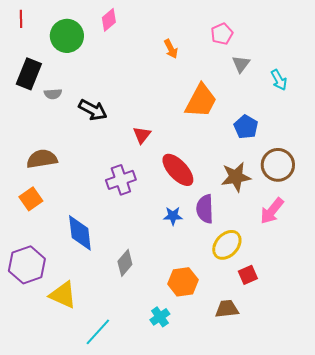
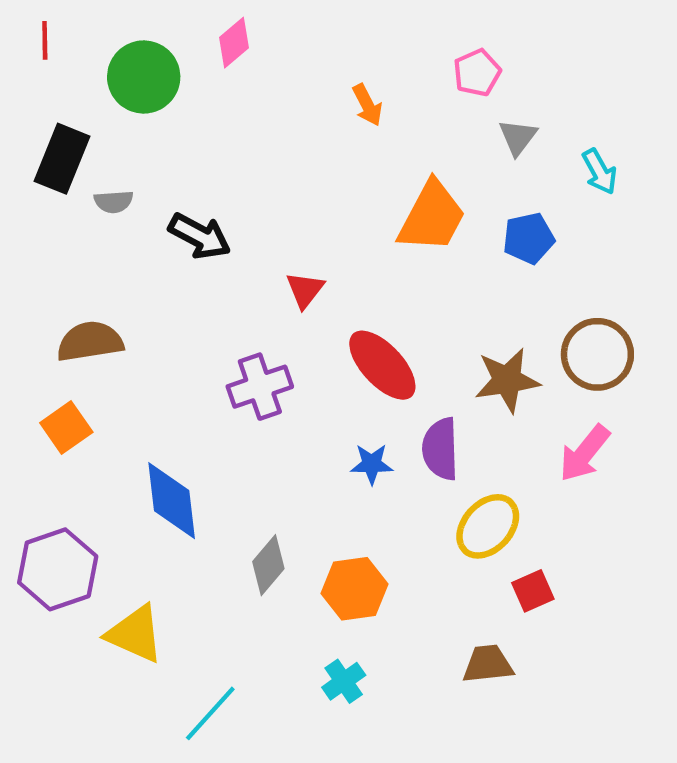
blue pentagon: (246, 127) -> (529, 238), moved, turned 30
orange hexagon: (183, 282) -> (354, 589), moved

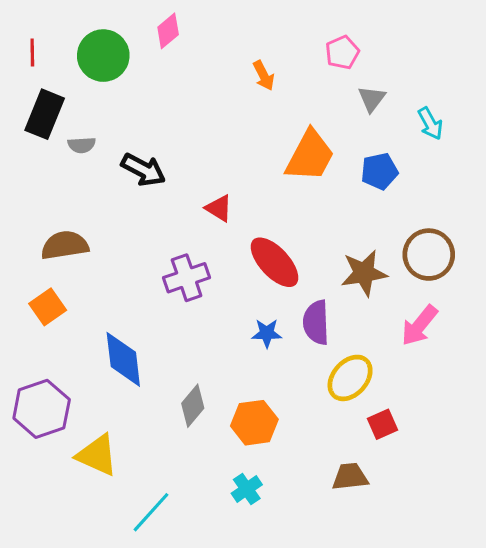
red line: (45, 40) -> (32, 52), moved
red triangle: (305, 290) -> (219, 208), turned -36

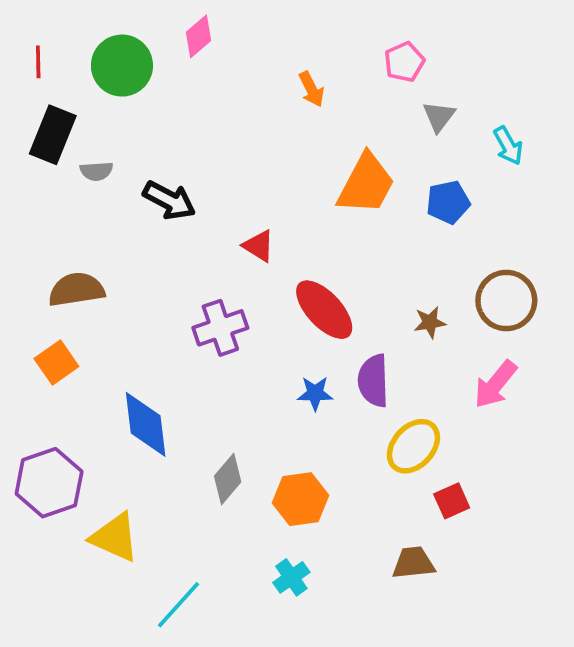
brown star: (364, 273) -> (430, 322), size x0.6

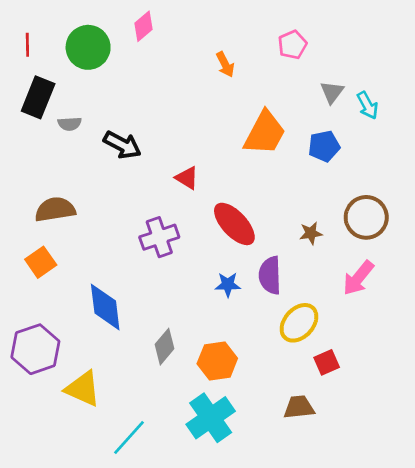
gray triangle: (439, 117) -> (332, 92), moved
cyan cross: (291, 577) -> (211, 418), size x1.8

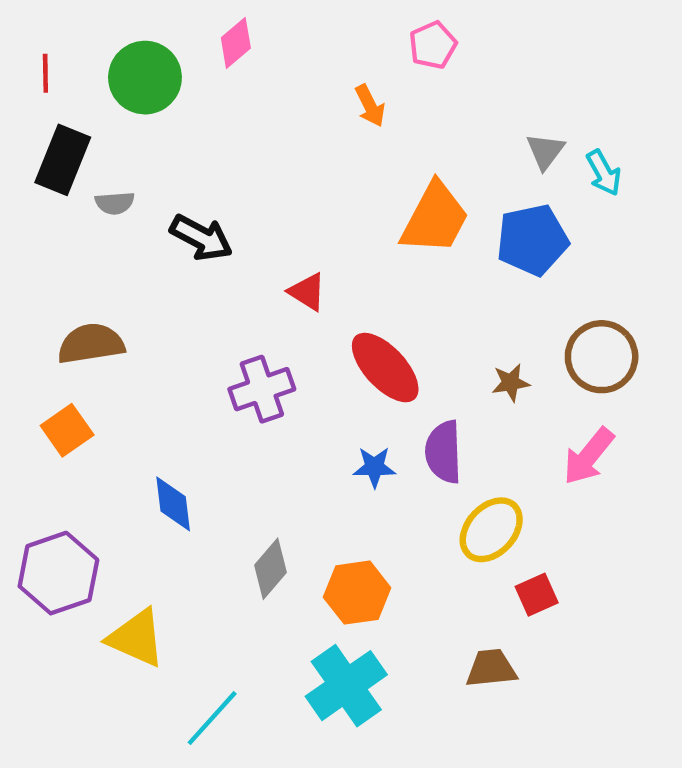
pink pentagon: (292, 45) -> (433, 45), moved
blue pentagon: (324, 146) -> (532, 240), size x1.4
blue diamond: (105, 307) -> (173, 504), size x0.7

